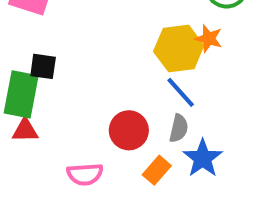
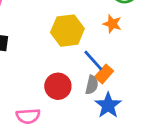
yellow hexagon: (179, 49) -> (67, 31), moved
orange rectangle: (157, 170) -> (104, 74), moved

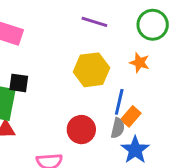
blue line: (93, 60) -> (119, 102), turned 55

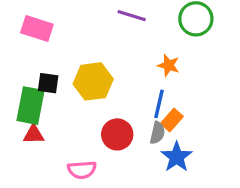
orange star: (140, 63) -> (169, 65), moved
yellow hexagon: (92, 70) -> (93, 81), moved

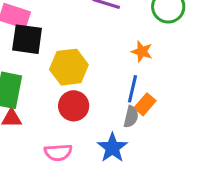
black square: (48, 83) -> (27, 39), moved, size x1.5
red circle: (117, 134) -> (74, 106), moved
blue star: (177, 157) -> (112, 148), moved

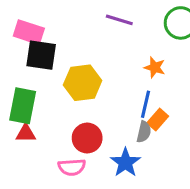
red circle: (74, 106) -> (87, 138), moved

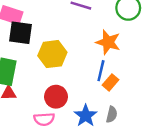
orange star: (155, 67) -> (108, 42), size x1.5
gray semicircle: (144, 132) -> (112, 114), moved

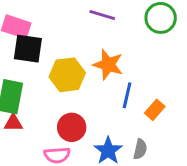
orange star: (108, 42) -> (108, 65), moved
orange rectangle: (110, 82) -> (155, 110), moved

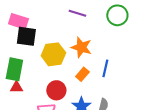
blue line: (127, 95) -> (105, 68), moved
orange rectangle: (155, 110) -> (82, 74), moved

